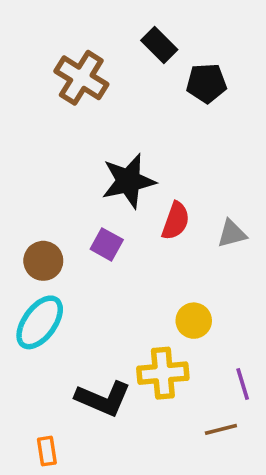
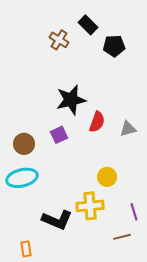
brown cross: (81, 78) -> (59, 40), moved, size x0.7
purple square: (107, 244) -> (59, 135), turned 36
cyan ellipse: (40, 322) -> (22, 178), turned 40

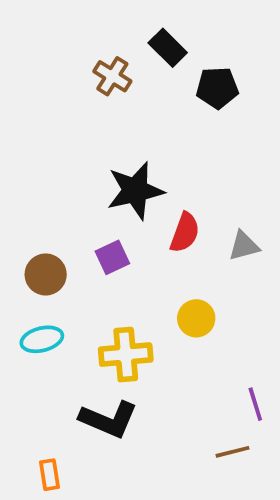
yellow circle: (107, 177) -> (196, 318), moved
cyan ellipse: (22, 178) -> (42, 339), size x0.7
yellow cross: (90, 206) -> (126, 355), moved

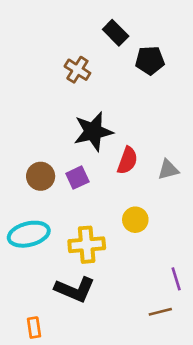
brown cross: (112, 76) -> (77, 70), moved
brown circle: (46, 274) -> (41, 176), moved
cyan ellipse: (42, 339) -> (29, 234), size x1.4

